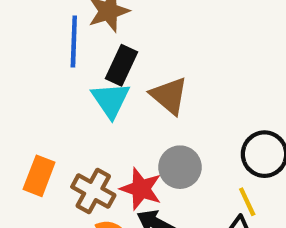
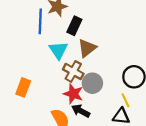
black rectangle: (121, 65) -> (74, 26), moved
brown triangle: (169, 96) -> (87, 48), turned 42
brown cross: (93, 191) -> (73, 71), moved

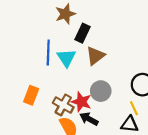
blue line: (40, 21) -> (48, 52), moved
brown cross: (73, 71) -> (63, 105), moved

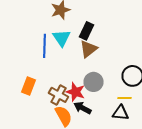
black rectangle: (82, 33) -> (87, 31), moved
cyan triangle: (66, 58) -> (62, 38), moved
yellow line: (134, 108) -> (125, 98), turned -64

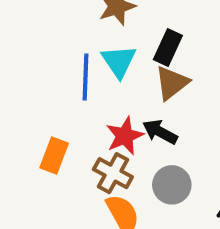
gray circle: (94, 82) -> (172, 185), moved
red star: (76, 92) -> (125, 136), moved, turned 30
black arrow: (83, 108) -> (160, 132), moved

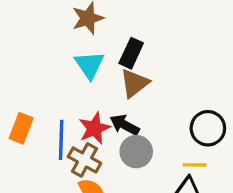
blue line: (85, 77) -> (61, 140), moved
orange rectangle: (54, 155) -> (21, 128), moved
gray circle: (172, 185) -> (136, 152), moved

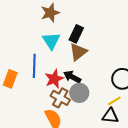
blue line: (61, 140) -> (34, 66), moved
brown cross: (84, 160) -> (60, 98), moved
yellow line: (195, 165) -> (114, 101), turned -32

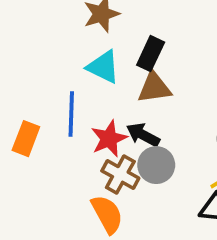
cyan triangle: (51, 41) -> (103, 67), turned -30
brown triangle: (78, 52) -> (154, 88), turned 30

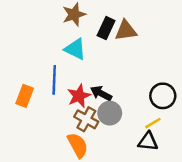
black rectangle: (151, 54) -> (106, 28), moved
brown triangle: (154, 88) -> (126, 31), moved

